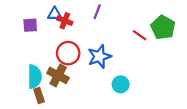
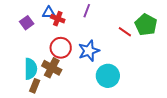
purple square: (30, 25) -> (27, 23), turned -32
cyan circle: (121, 84) -> (108, 76), size x1.5
brown rectangle: (39, 96) -> (35, 86), turned 40

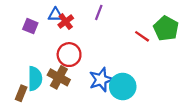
red cross: (58, 19) -> (66, 22), turned 32
purple square: (27, 23) -> (30, 26), turned -32
blue star: (89, 51) -> (101, 80), moved
brown rectangle: (35, 86) -> (21, 93), moved

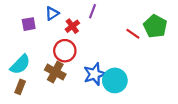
blue triangle: (55, 15) -> (52, 13), turned -32
red cross: (66, 22) -> (72, 26), moved
purple square: (30, 26) -> (29, 24), turned -32
cyan semicircle: (35, 79) -> (20, 65), moved, turned 45

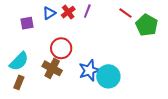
red cross: (72, 26) -> (68, 12), moved
red line: (133, 34) -> (125, 13), moved

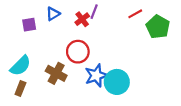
red cross: (68, 12) -> (82, 19), moved
red line: (125, 13) -> (135, 14), turned -64
red circle: (61, 48) -> (78, 52), moved

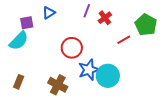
red line: (135, 14) -> (124, 40), moved
red cross: (82, 19) -> (105, 18), moved
cyan semicircle: (20, 66) -> (19, 41), moved
brown cross: (56, 73) -> (58, 85), moved

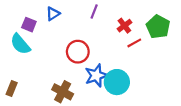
red cross: (105, 18) -> (124, 26), moved
purple square: (27, 23) -> (29, 25), turned 32
cyan semicircle: (19, 41) -> (20, 44), turned 95
brown rectangle: (19, 82) -> (12, 89), moved

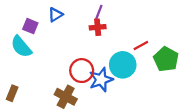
red cross: (124, 26) -> (98, 27), moved, turned 32
green pentagon: (158, 27) -> (166, 59), moved
red circle: (78, 52) -> (82, 71), moved
cyan circle: (117, 82) -> (123, 65), moved

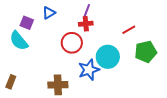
red line: (141, 45) -> (129, 30), moved
green pentagon: (166, 59) -> (146, 52), turned 30
red circle: (82, 71) -> (72, 43), moved
brown cross: (66, 97) -> (58, 85), turned -30

